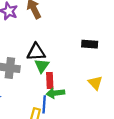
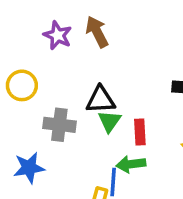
red rectangle: (50, 81) -> (140, 132), moved

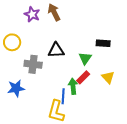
green triangle: (109, 121) -> (85, 58), moved
red rectangle: (140, 132) -> (83, 77), moved, turned 48
green arrow: (131, 164) -> (73, 86), turned 91

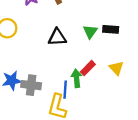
green triangle: (85, 58) -> (90, 32), moved
gray cross: (33, 64) -> (31, 85), moved

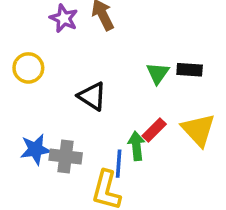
black triangle: (57, 37) -> (92, 96), moved, turned 36
yellow triangle: (116, 68) -> (198, 130), size x1.5

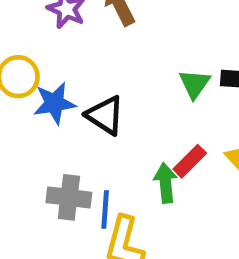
blue star: (35, 149) -> (54, 103), moved
blue line: (119, 164) -> (105, 209), moved

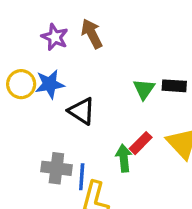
blue star: (54, 103) -> (50, 84), moved

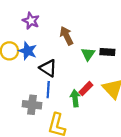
brown arrow: (92, 34) -> (66, 36), moved
blue star: (50, 84) -> (28, 51), turned 30
blue line: (82, 177) -> (48, 90), moved

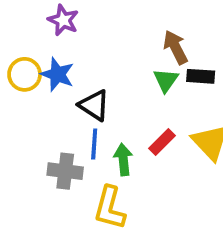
brown arrow: (66, 36) -> (175, 47), moved
green arrow: (75, 98) -> (123, 160), moved

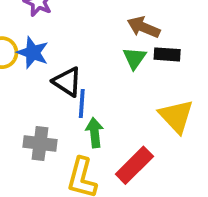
brown arrow: (175, 47) -> (144, 27), turned -40
red rectangle: (162, 142) -> (134, 165), moved, size x1.5
blue line: (94, 144) -> (82, 103), moved

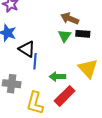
green arrow: (95, 133) -> (57, 77), moved, turned -84

